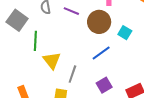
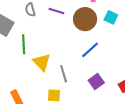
cyan square: (125, 33) -> (111, 17), moved
gray line: (72, 74) -> (64, 74), turned -30

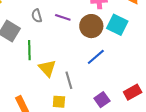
cyan square: (111, 17) -> (117, 25), size x1.5
purple square: (96, 82) -> (102, 100), moved

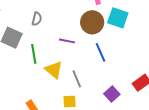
gray semicircle: (37, 16) -> (37, 19), turned -144
purple line: (63, 17) -> (67, 41), moved
blue line: (96, 57) -> (101, 52), turned -66

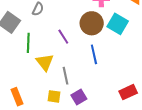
purple line: (67, 41) -> (63, 37), turned 35
purple square: (112, 94) -> (79, 97), moved

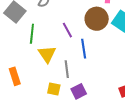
blue line: (94, 54) -> (84, 49), moved
orange rectangle: (17, 97) -> (15, 76), moved

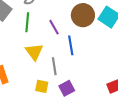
green line: (32, 34) -> (27, 22), moved

